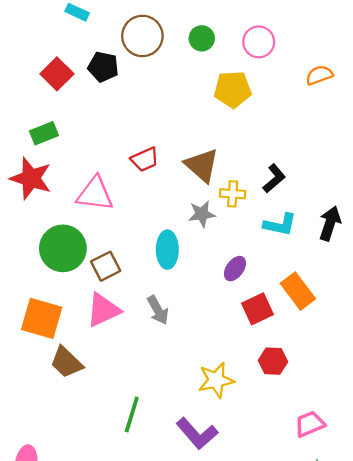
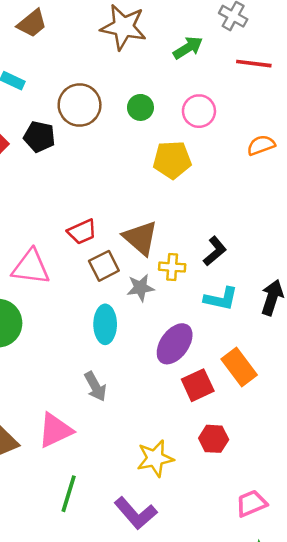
brown square: (106, 266) -> (104, 266), moved
purple ellipse: (235, 269) -> (175, 344), size x1.6
pink triangle: (103, 310) -> (55, 430), moved

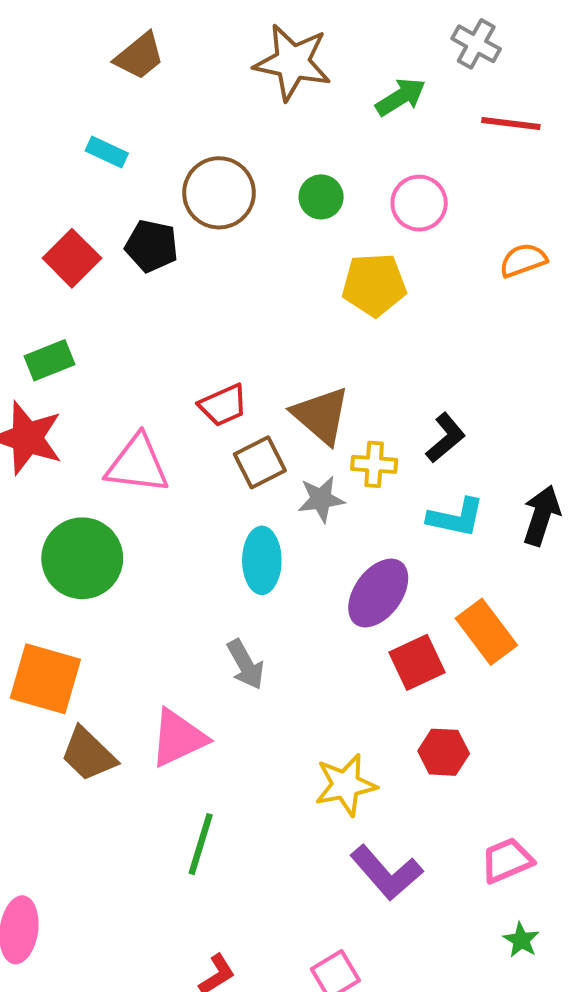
purple L-shape: (136, 513) -> (386, 873), moved

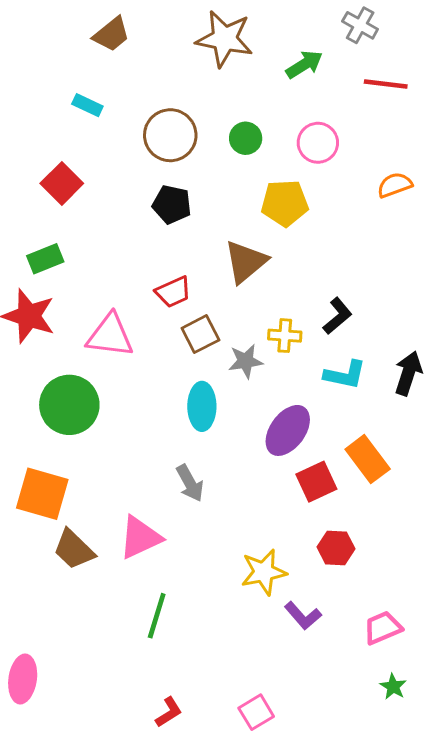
black pentagon: (152, 246) -> (172, 205), moved
brown triangle: (321, 415) -> (246, 262), moved, turned 39
purple L-shape: (386, 873) -> (303, 616), moved, size x0.7

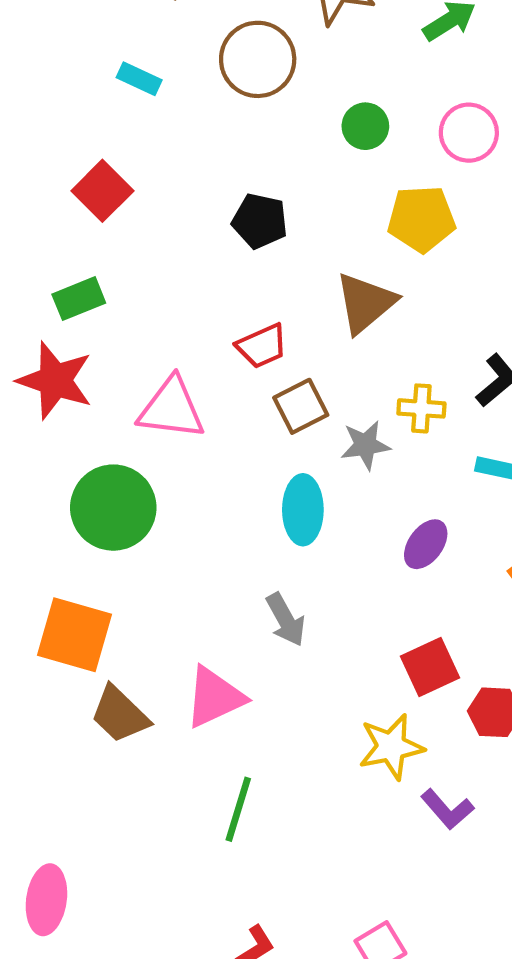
brown circle: (170, 135) -> (258, 59), moved
purple ellipse: (288, 430) -> (426, 544), size x0.7
red square: (316, 482) -> (430, 667), moved

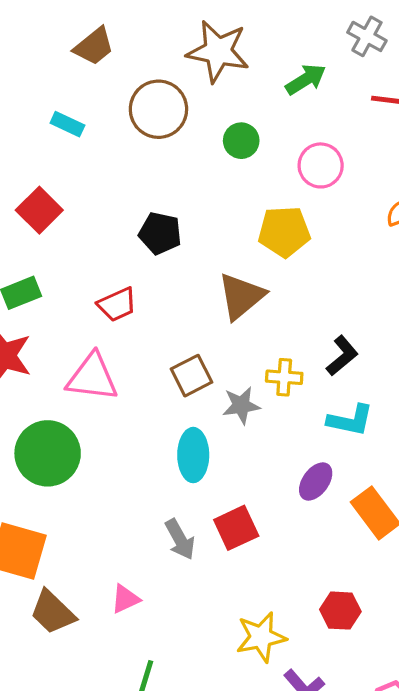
green circle: (365, 126) -> (241, 141), moved
red trapezoid: (262, 346) -> (117, 304), moved
purple ellipse: (426, 544) -> (316, 481), moved
red square: (430, 667) -> (236, 528), moved
pink triangle: (215, 697) -> (125, 599), size x0.6

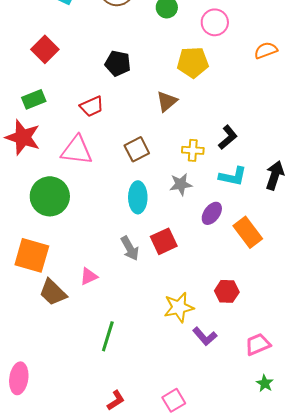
brown triangle: (241, 296) -> (167, 101), size x0.7
gray star: (241, 405) -> (181, 184), moved
pink triangle: (125, 599) -> (89, 276), moved

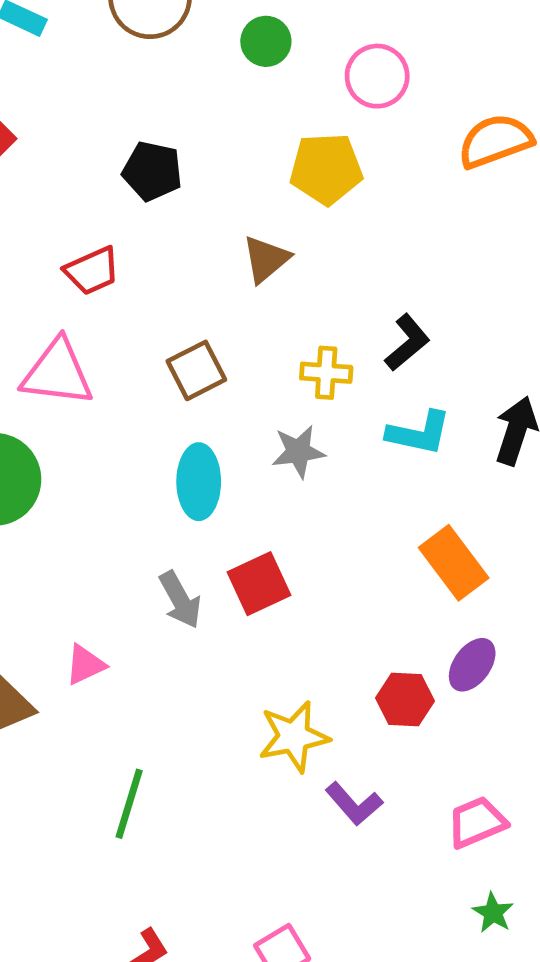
orange semicircle: (266, 50) -> (495, 141), size x1.4
purple ellipse: (212, 213) -> (472, 665), moved

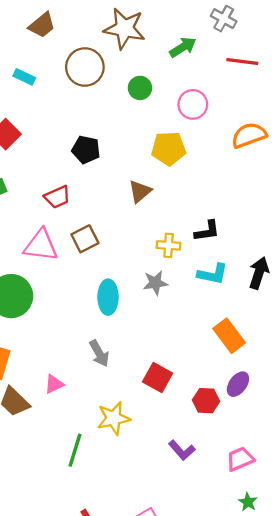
black L-shape: (407, 343) -> (207, 231), turned 32
brown square: (196, 370) -> (85, 239), moved
red square: (259, 584) -> (158, 378), moved, turned -36
yellow star: (294, 737) -> (114, 418), moved

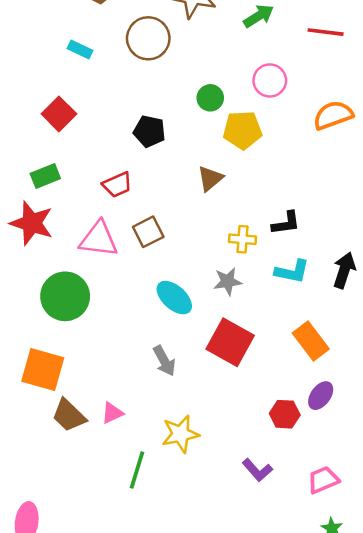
green circle: (140, 88) -> (210, 98), moved
cyan ellipse: (108, 297) -> (174, 298), turned -48
red square: (158, 378) -> (230, 342), moved, size x1.4
pink triangle: (54, 384) -> (112, 413), moved

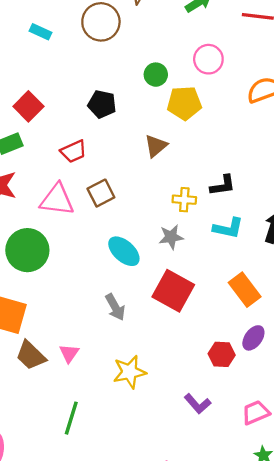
red square: (59, 114) -> (28, 106), moved
pink triangle: (112, 413) -> (69, 353), turned -30
green line: (137, 470) -> (71, 418), moved

